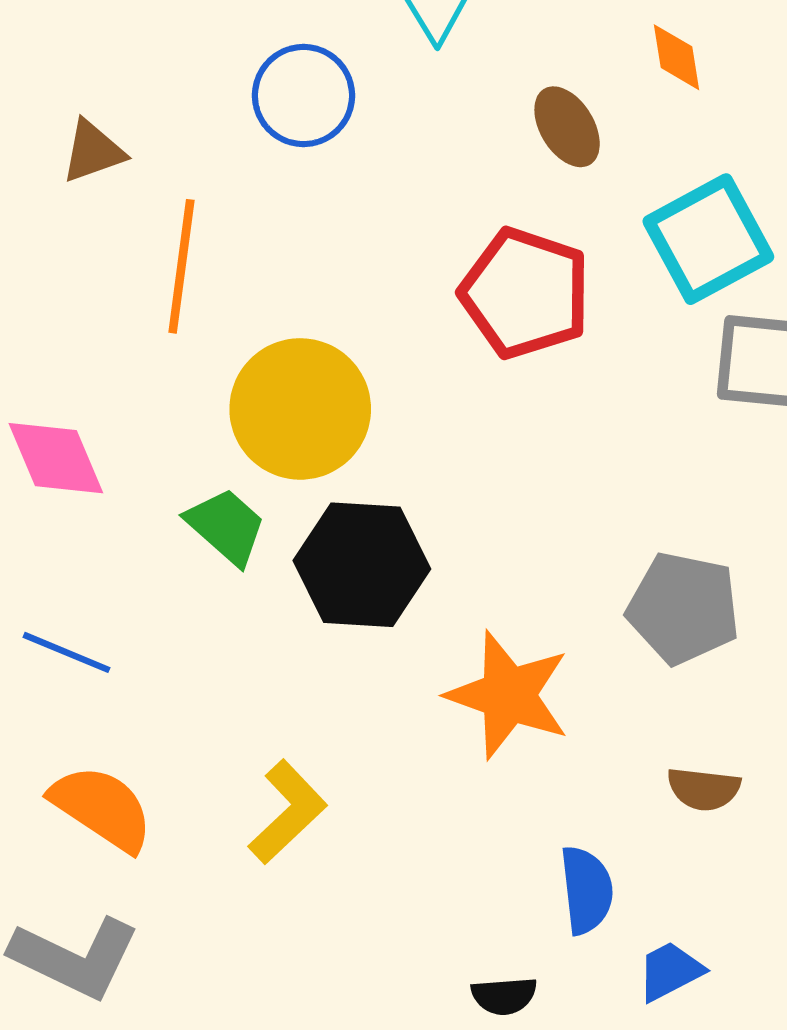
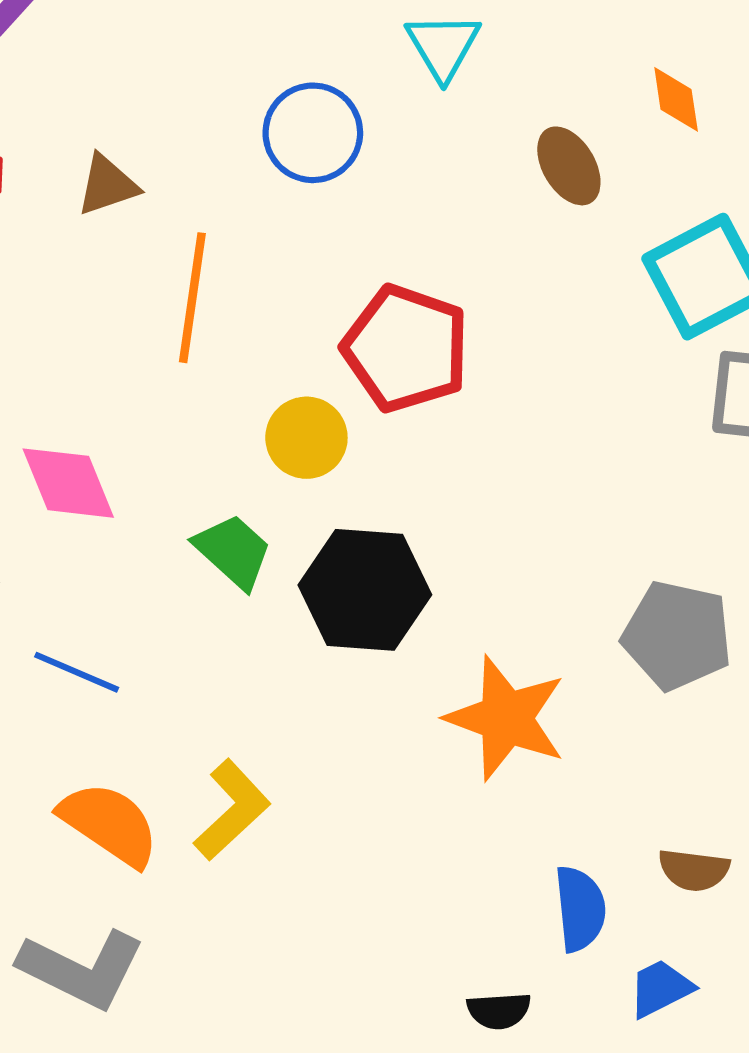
red pentagon: (525, 293) -> (406, 348), moved
yellow circle: (300, 409) -> (306, 438), size x0.6
brown semicircle: (704, 789) -> (694, 870), moved
yellow L-shape: (288, 812) -> (232, 810), moved

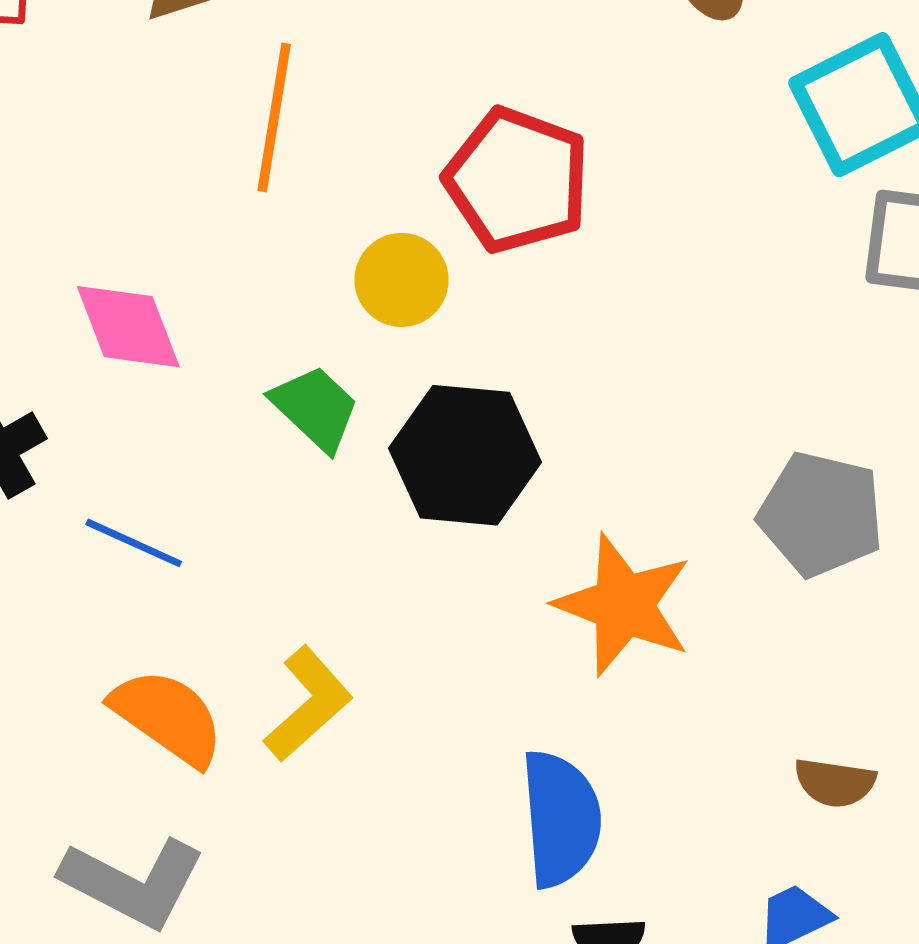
blue semicircle: (580, 909) -> (561, 819), moved, size x1.4

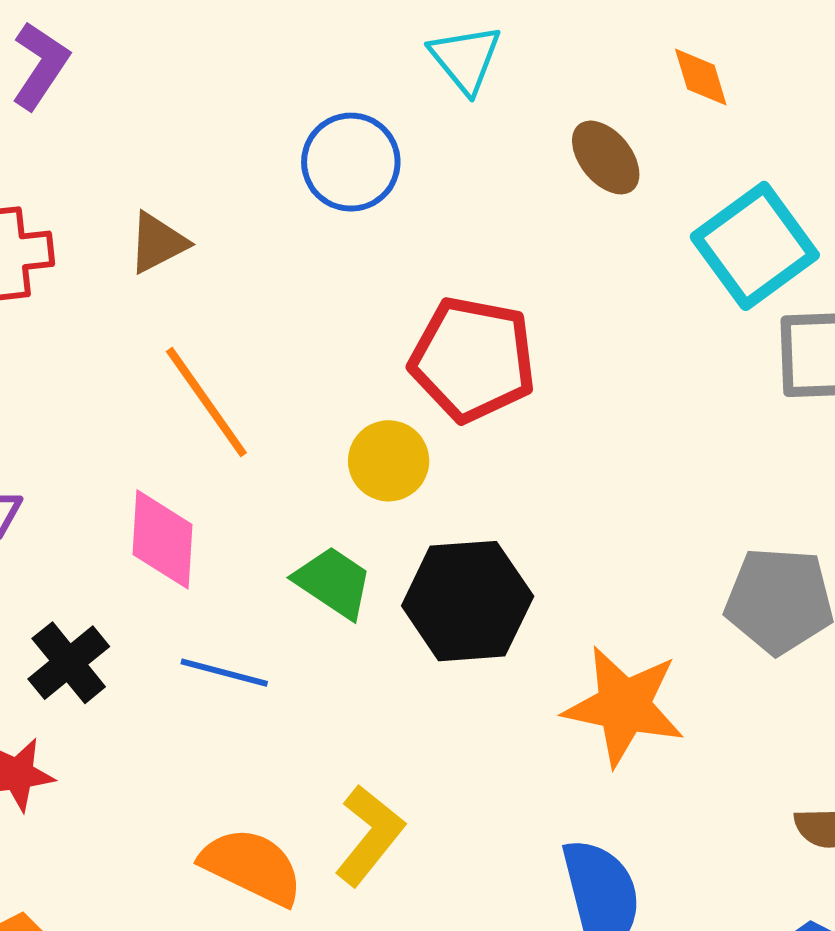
orange line: (274, 117) -> (206, 402), moved, turned -35
pink diamond: (128, 327) -> (162, 539), turned 34
blue line: (134, 543) -> (224, 673), moved

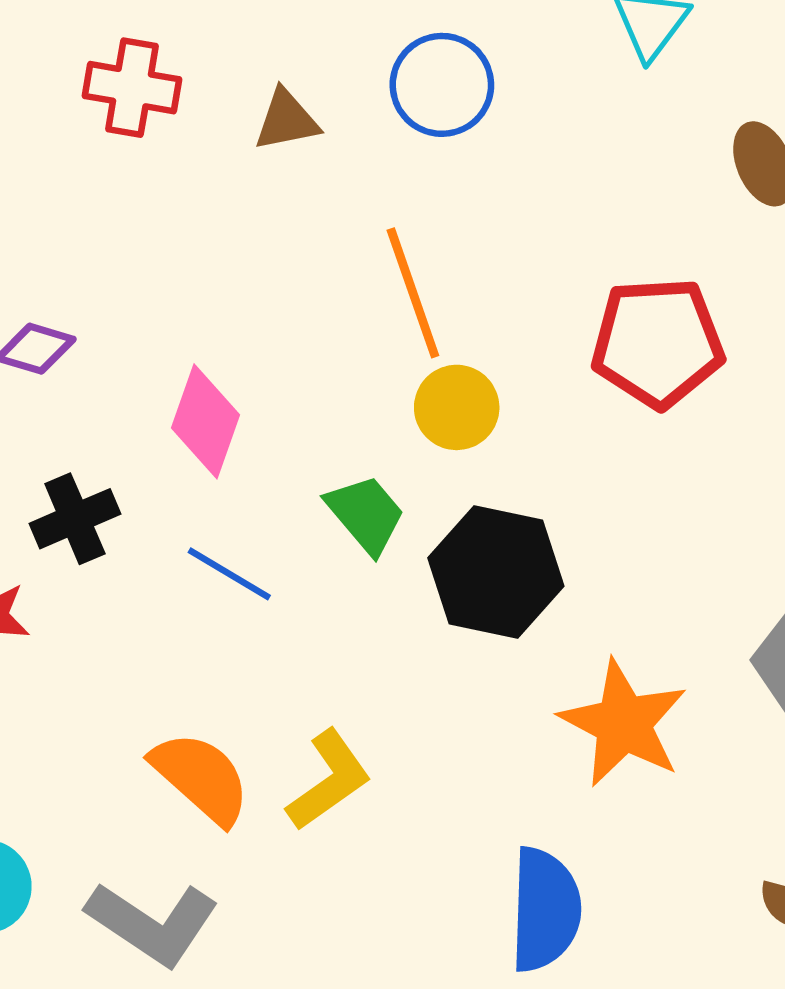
blue circle: (351, 162) -> (442, 85), moved
red pentagon: (473, 359) -> (658, 343), moved, turned -30
orange line: (206, 402) -> (413, 293), moved

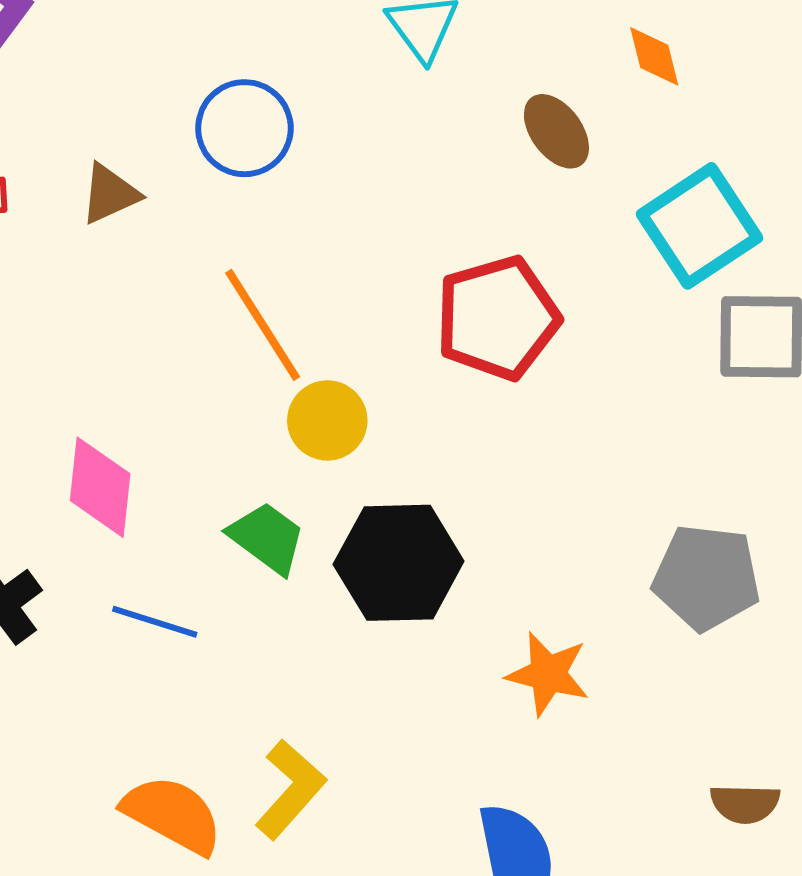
orange star: (623, 723) -> (548, 674), size x0.7

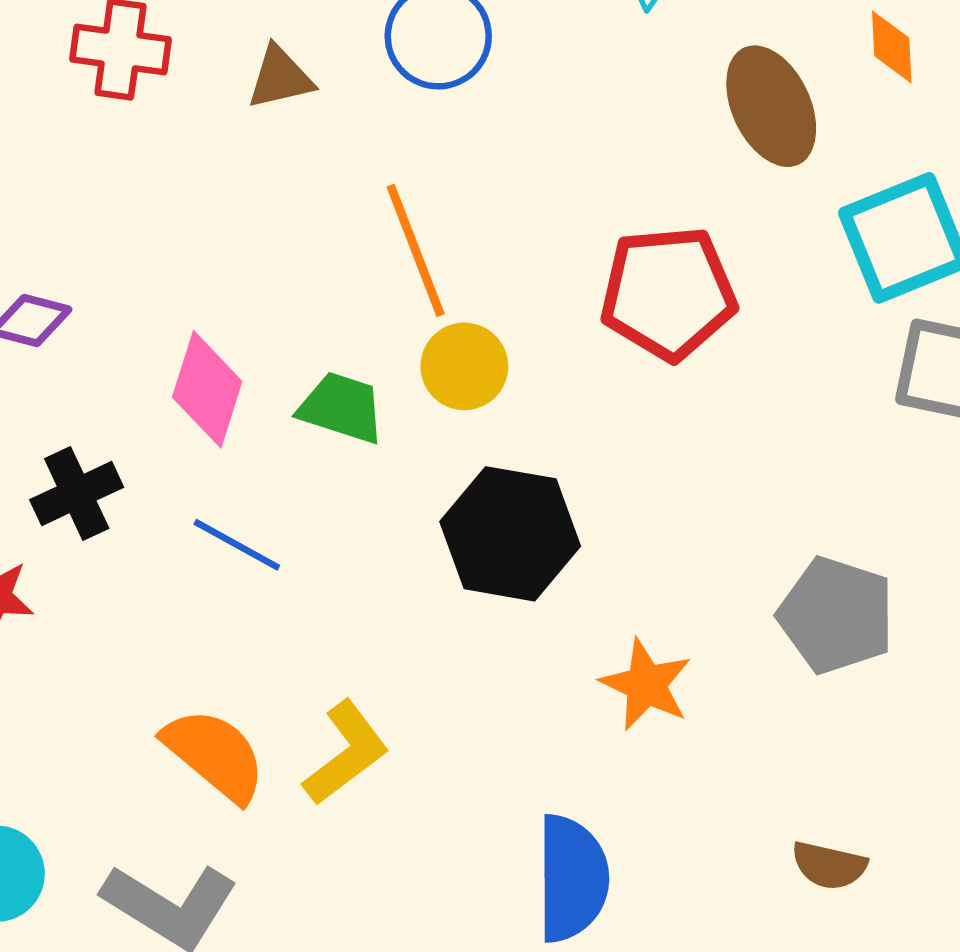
brown ellipse: (556, 131) -> (771, 106), size x1.4
green trapezoid: (267, 538) -> (341, 408), moved, turned -30

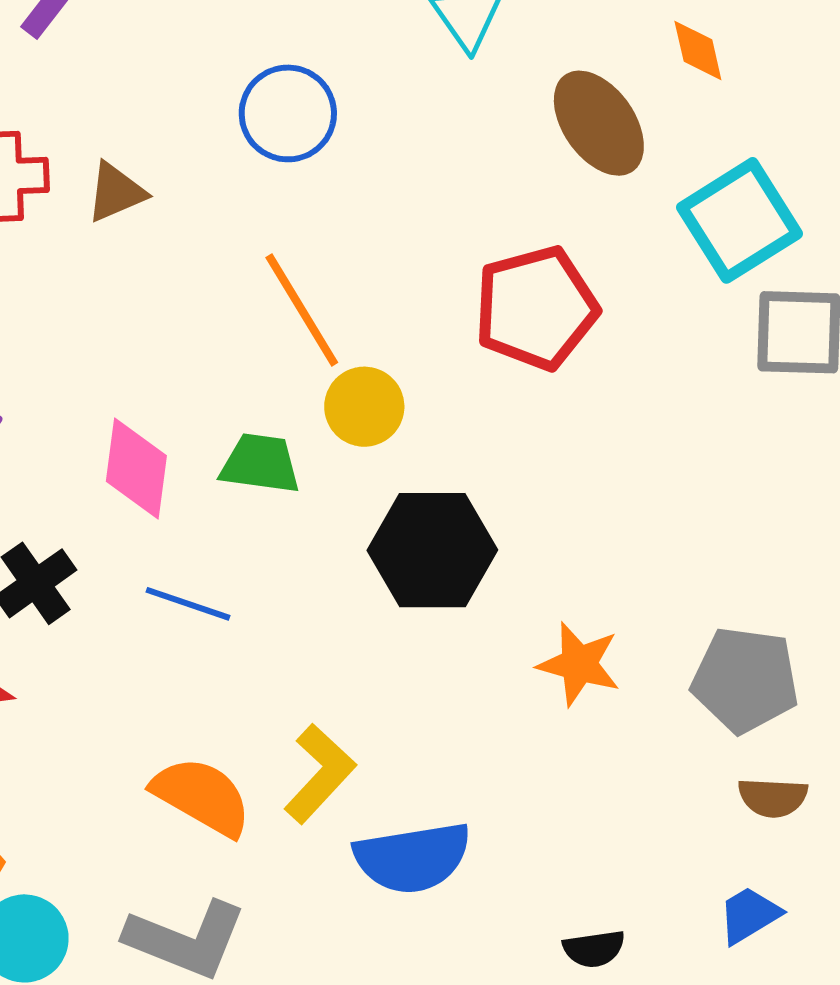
brown triangle: (280, 78) -> (116, 192), moved
gray pentagon: (836, 615) -> (745, 680), moved
blue semicircle: (572, 878) -> (413, 858), moved, turned 91

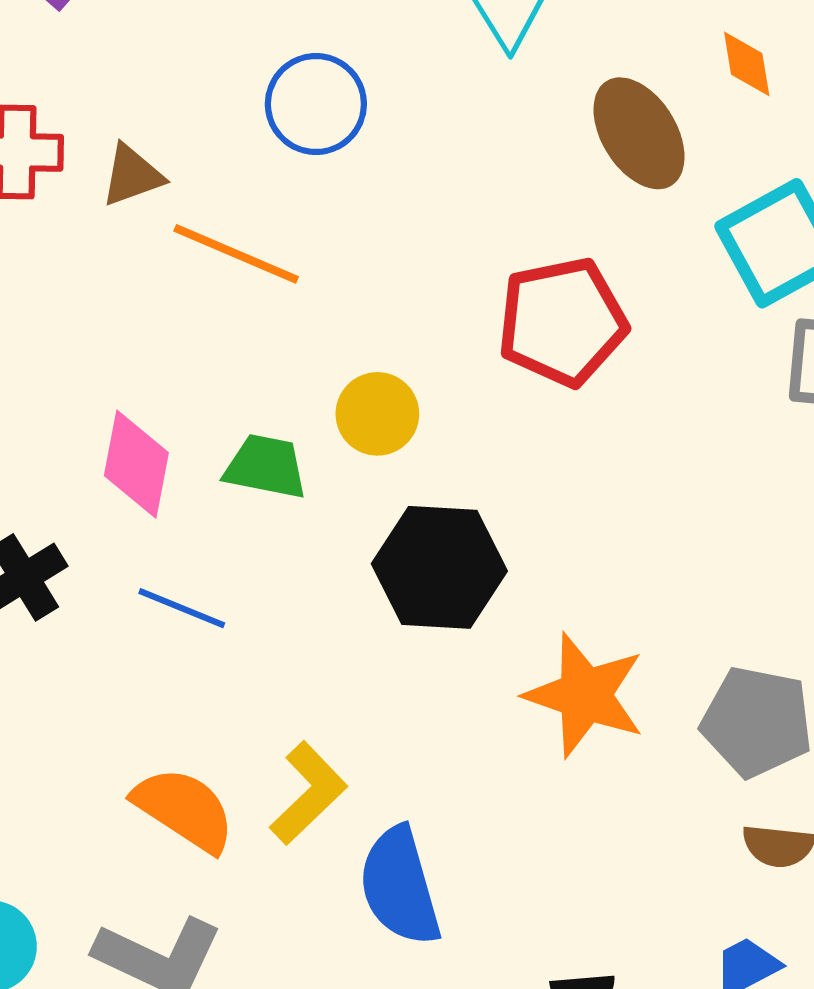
orange line: (302, 310) -> (236, 254), moved, turned -39
orange star: (579, 664) -> (585, 695), size x1.4
blue semicircle: (413, 858) -> (400, 886), turned 80

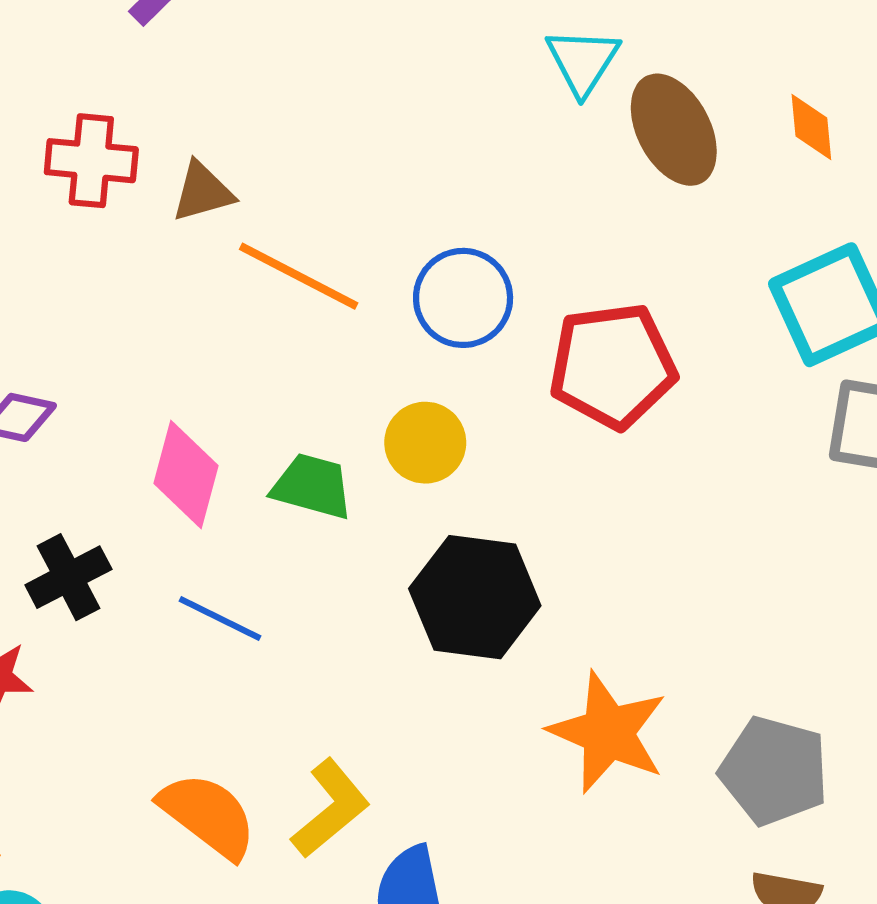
blue circle: (316, 104) -> (463, 298), moved
brown ellipse: (639, 133) -> (674, 130), moved

